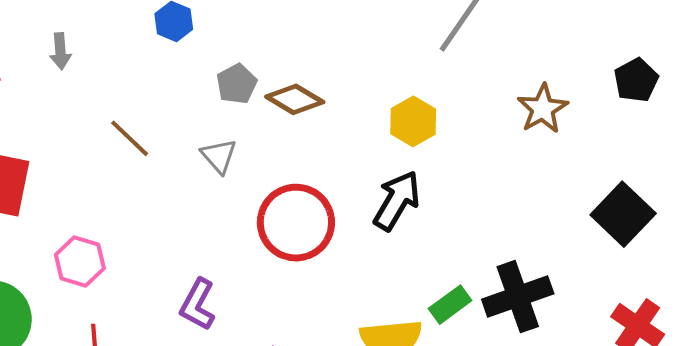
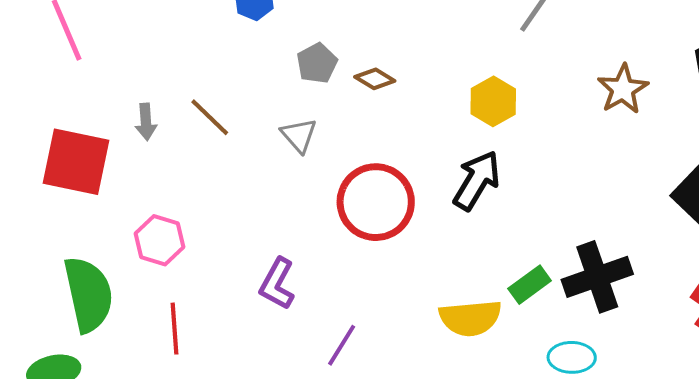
gray arrow: (60, 51) -> (146, 122), moved
brown diamond: (295, 99) -> (375, 79), size x0.7

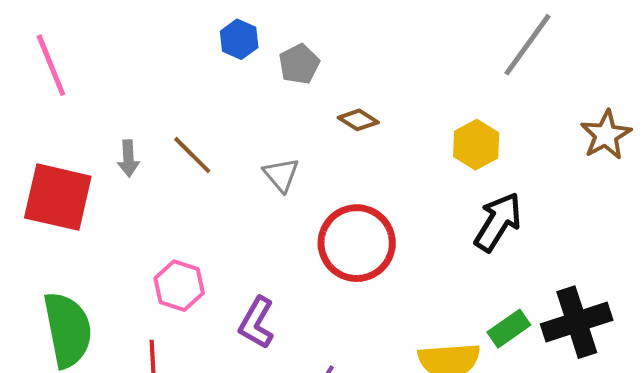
gray pentagon: (317, 63) -> (299, 64), moved
black arrow: (477, 180) -> (498, 222), moved
pink hexagon: (160, 240) -> (179, 286), moved

